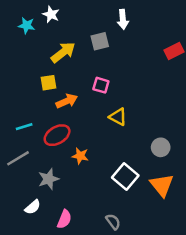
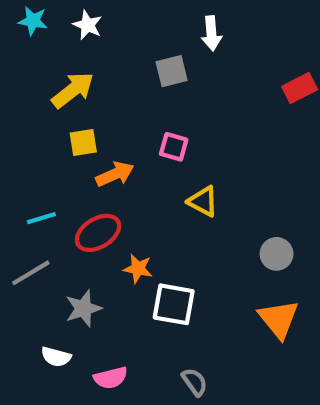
cyan star: (27, 25) -> (33, 21), moved
yellow arrow: (63, 52) -> (73, 90), moved
white square: (125, 177) -> (174, 304), moved, turned -30
white semicircle: (33, 207) -> (56, 357), turned 56
pink semicircle: (64, 219) -> (111, 378), turned 54

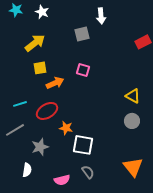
yellow triangle: (203, 201) -> (133, 96), moved
orange triangle: (279, 319) -> (133, 167), moved
white semicircle: (56, 357) -> (27, 170), turned -96
pink semicircle: (111, 378) -> (62, 180), moved
gray semicircle: (195, 382) -> (88, 172), moved

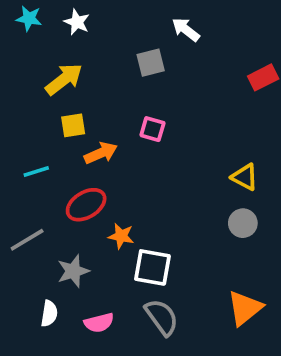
white arrow: (101, 16) -> (186, 29), turned 133
cyan line: (20, 104) -> (36, 171), moved
orange triangle: (133, 167) -> (245, 308), turned 30
gray semicircle: (88, 172) -> (162, 317), size x1.5
pink semicircle: (62, 180) -> (99, 323), moved

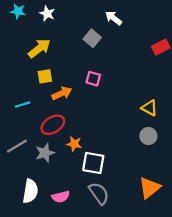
gray square: (151, 63) -> (92, 38), turned -36
gray star: (73, 271) -> (45, 153), moved
white semicircle: (49, 314) -> (30, 191), size x1.5

